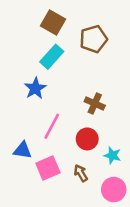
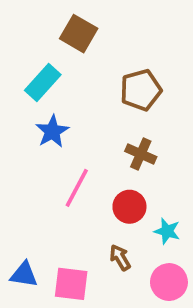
brown pentagon: (93, 39) -> (141, 90), moved
cyan rectangle: (52, 57) -> (43, 82), moved
blue triangle: (23, 150) -> (24, 274), moved
pink square: (48, 168) -> (71, 284), moved, turned 30

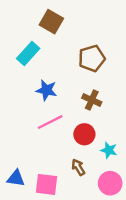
blue star: (52, 131) -> (46, 90), moved, turned -30
pink line: (77, 188) -> (50, 122), turned 35

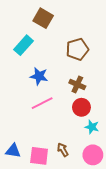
red circle: (84, 134) -> (81, 107), moved
brown arrow: (78, 167) -> (63, 150), moved

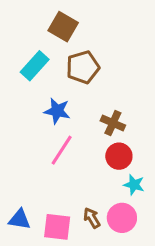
brown pentagon: (77, 49) -> (83, 67), moved
pink line: (42, 103) -> (62, 150), turned -30
pink circle: (93, 155) -> (122, 218), moved

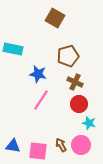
brown square: (63, 27) -> (55, 18), moved
cyan rectangle: (35, 66) -> (13, 49), moved, turned 60
brown pentagon: (83, 67) -> (68, 56), moved

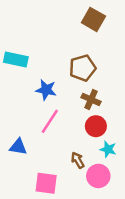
brown square: (55, 18) -> (93, 19), moved
brown arrow: (61, 145) -> (78, 160), moved
blue triangle: (13, 146) -> (18, 147), moved

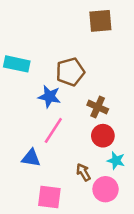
brown square: (93, 19) -> (100, 21), turned -35
brown pentagon: (83, 68) -> (70, 72), moved
blue triangle: (18, 147) -> (31, 158), moved

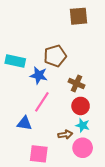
cyan rectangle: (17, 64) -> (15, 61), moved
cyan star: (116, 161) -> (83, 125), moved
brown arrow: (83, 172) -> (65, 135), turned 112

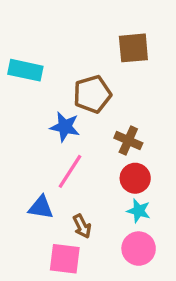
brown square: (79, 16) -> (133, 48), moved
cyan rectangle: (15, 61) -> (25, 70), moved
brown arrow: (65, 135) -> (82, 226), moved, turned 72

